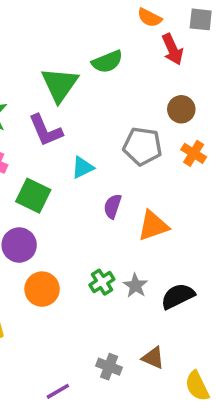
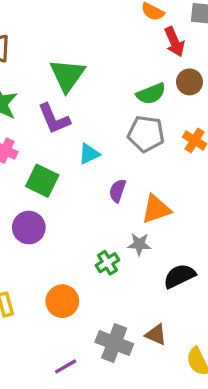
green semicircle: (107, 62) -> (151, 94), moved
brown circle: (181, 109) -> (189, 82), moved
gray star: (135, 286) -> (139, 244), moved, turned -30
orange circle: (42, 289) -> (62, 301), moved
gray cross: (109, 367) -> (114, 343), size x1.5

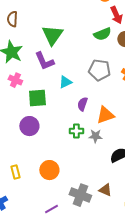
green semicircle: (151, 94) -> (102, 34), moved
green square: (42, 181) -> (37, 98), turned -30
green cross: (107, 263) -> (76, 131), moved, turned 32

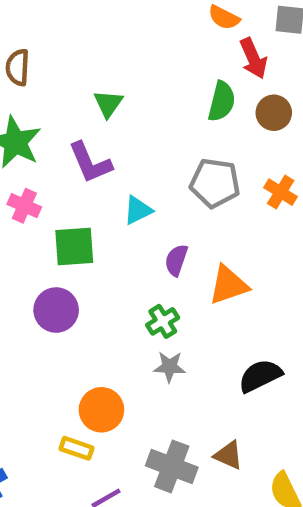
green semicircle: (102, 34) -> (222, 101), turned -54
green triangle: (52, 35) -> (108, 104), size x0.6
green cross: (76, 131) -> (163, 321), turned -32
gray star: (95, 136) -> (169, 367), moved
yellow rectangle: (15, 172) -> (77, 448), moved, turned -56

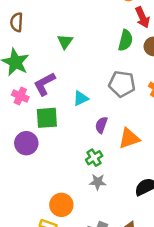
purple L-shape: (90, 163) -> (44, 84), moved, turned 85
purple circle: (56, 310) -> (26, 143), moved

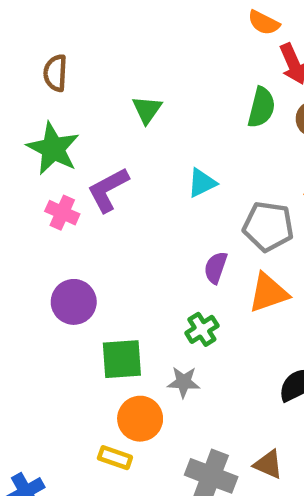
gray pentagon: (122, 84) -> (268, 226), moved
cyan triangle: (81, 98) -> (202, 183), moved
green square: (47, 118) -> (122, 359), moved
gray star: (98, 182) -> (184, 382), moved

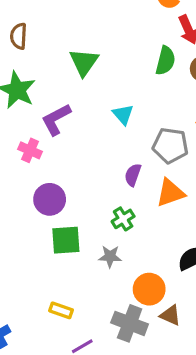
green triangle: (147, 110) -> (84, 62), size x1.4
cyan triangle: (202, 183) -> (123, 114), turned -45
pink cross: (62, 213) -> (30, 150), moved
purple circle: (74, 302) -> (50, 199), moved
orange circle: (140, 419) -> (149, 289), moved

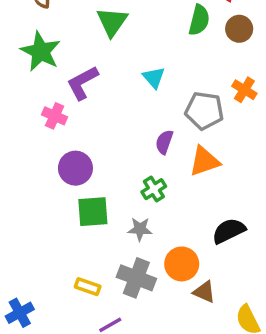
gray cross: (130, 323) -> (136, 278), moved

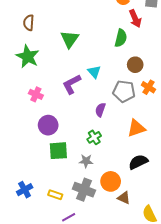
brown circle: (239, 29) -> (135, 65), moved
purple L-shape: (82, 83) -> (72, 84), moved
orange cross: (244, 90) -> (148, 87), moved
orange triangle: (204, 161) -> (136, 128), moved
blue cross: (20, 313) -> (25, 190), moved

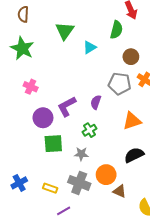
cyan triangle: (94, 72) -> (90, 47), moved, turned 40
purple L-shape: (72, 84) -> (67, 106), moved

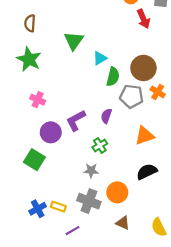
green semicircle: (116, 30) -> (113, 77), moved
brown circle: (131, 57) -> (143, 68), size x1.5
green square: (53, 144) -> (34, 160), moved, turned 36
blue cross: (19, 183) -> (38, 209), moved
brown triangle: (120, 191) -> (123, 223), moved

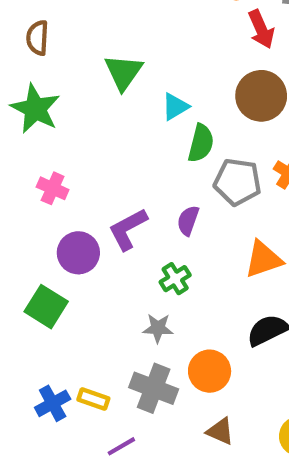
brown circle: (143, 68) -> (261, 96), moved

